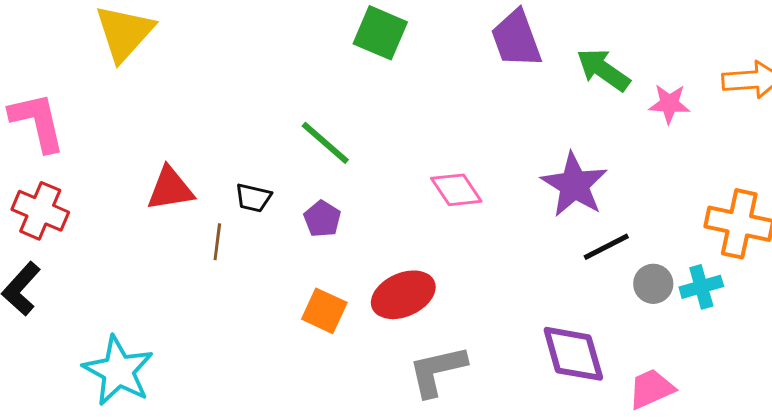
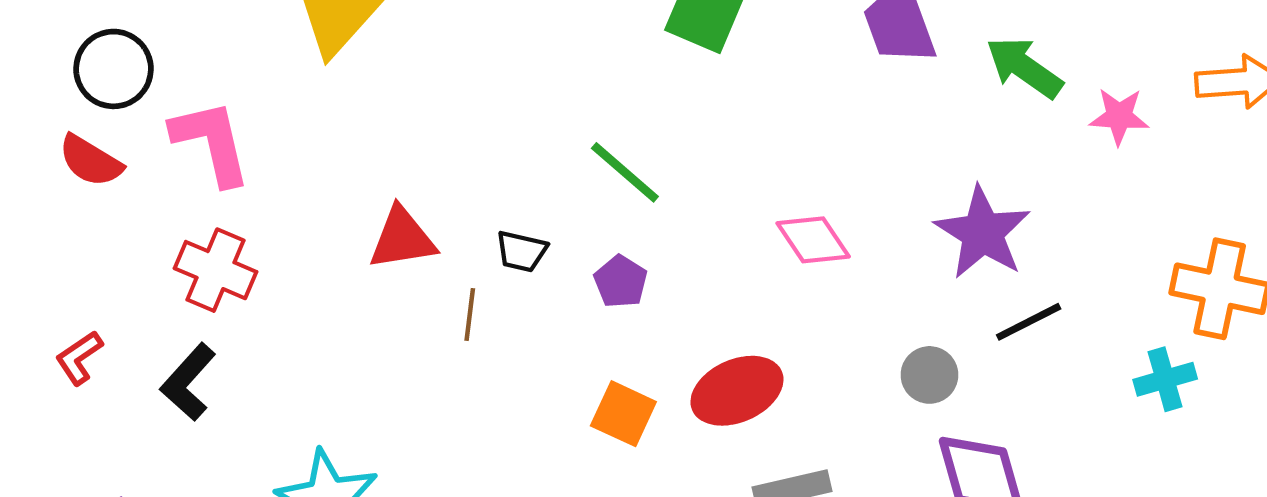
gray circle: (653, 284) -> (929, 375), moved

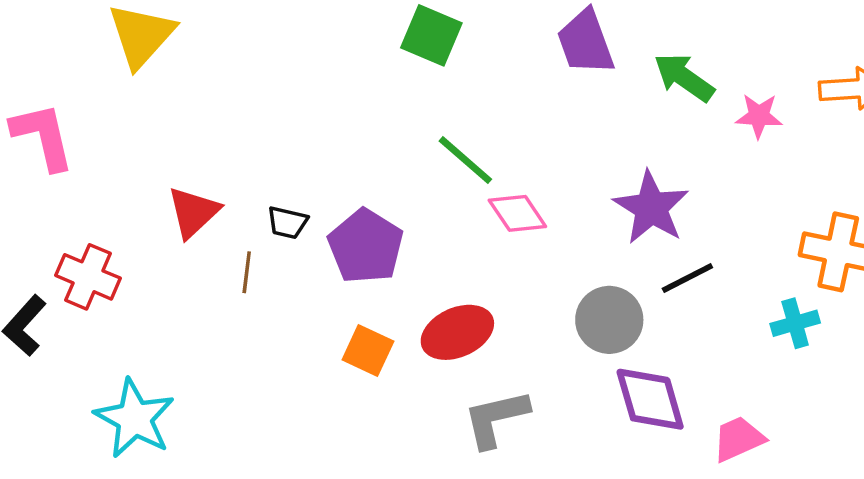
green line: (625, 172) -> (465, 160), moved
red triangle: (402, 238) -> (193, 212), turned -34
red cross: (215, 270) -> (88, 277), moved
purple pentagon: (621, 282) -> (366, 246), size x1.8
gray circle: (929, 375) -> (609, 320), size x1.5

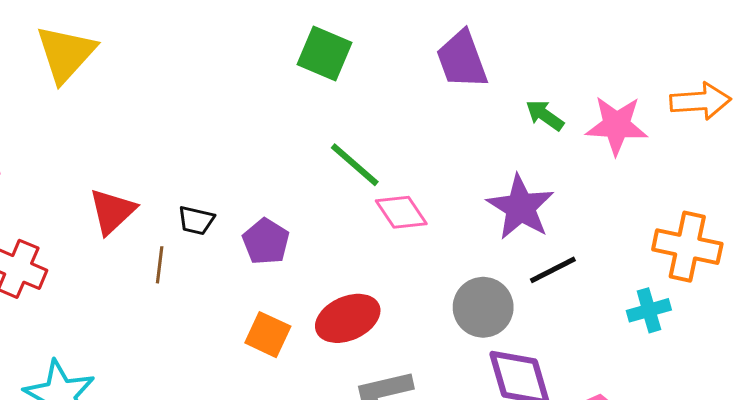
green arrow: (684, 77) -> (545, 115), moved, size x0.7
pink star: (759, 116) -> (617, 125), size x1.5
purple pentagon: (366, 246) -> (266, 242), size x0.7

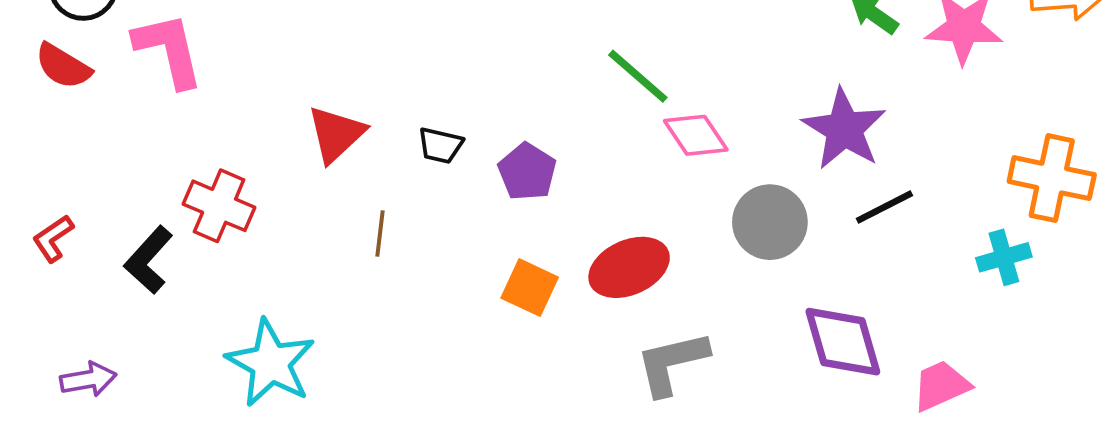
brown line: (160, 265) -> (380, 233), moved
gray circle: (483, 307) -> (770, 222), moved

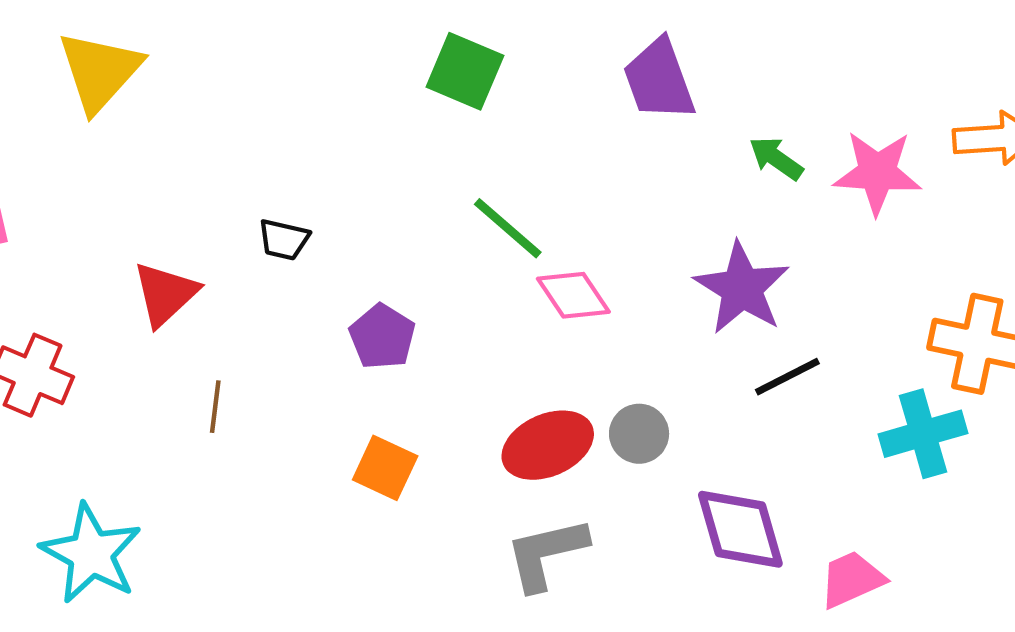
black trapezoid: (440, 145) -> (284, 240), moved
gray circle: (770, 222) -> (639, 434), moved, size x0.7
cyan cross: (1004, 257) -> (923, 434), size x1.4
red ellipse: (629, 267) -> (548, 445), moved

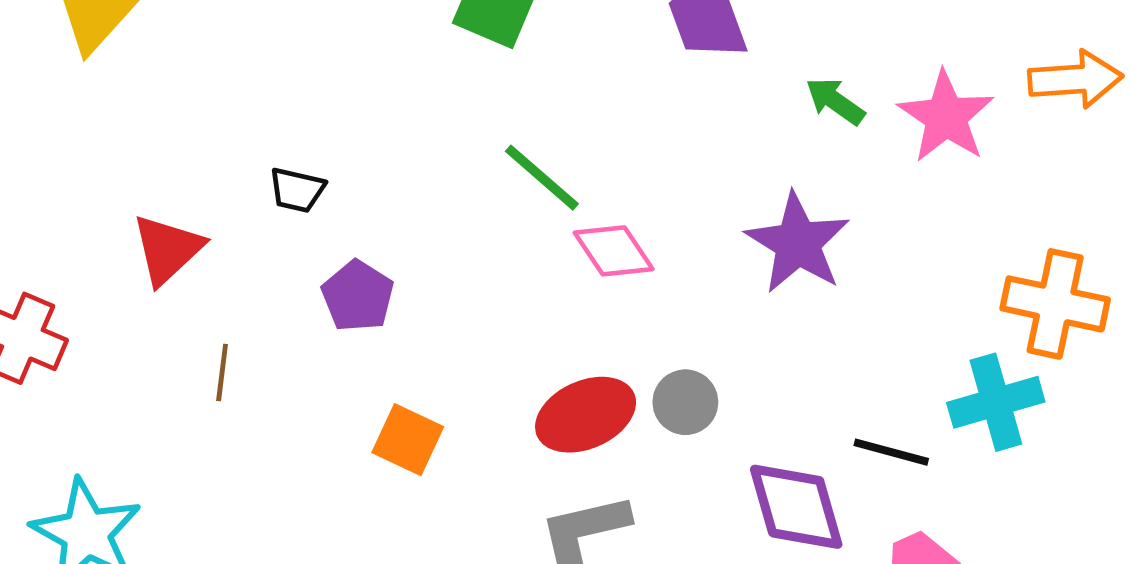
pink star: (877, 173) -> (946, 117), turned 30
purple pentagon: (382, 337) -> (358, 296), moved
black line: (787, 377) -> (891, 452), moved, turned 42

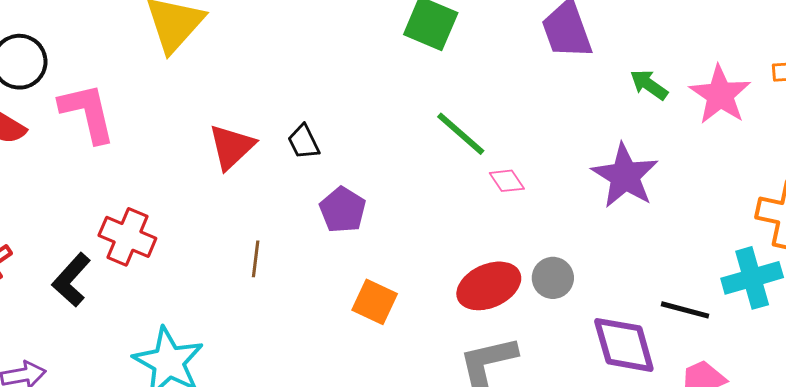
black trapezoid: (297, 190) -> (304, 142), turned 51
red triangle: (167, 249) -> (232, 147), moved
pink diamond: (614, 251) -> (507, 181), size x0.7

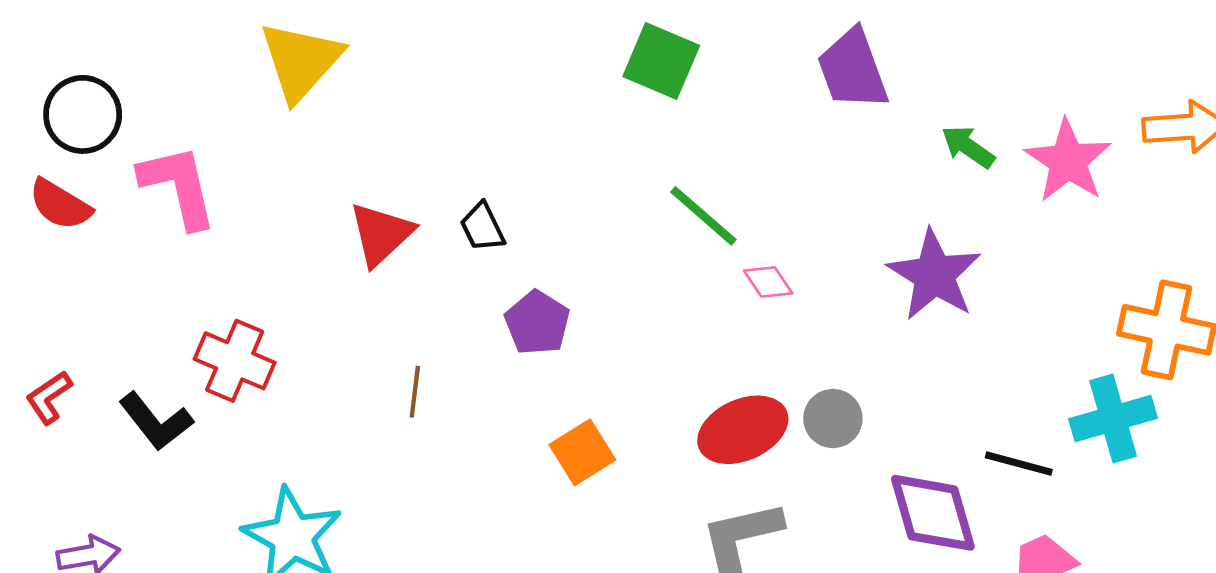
black L-shape: (71, 280) -> (156, 421), turned -80
orange square: (375, 302) -> (582, 452), turned 33

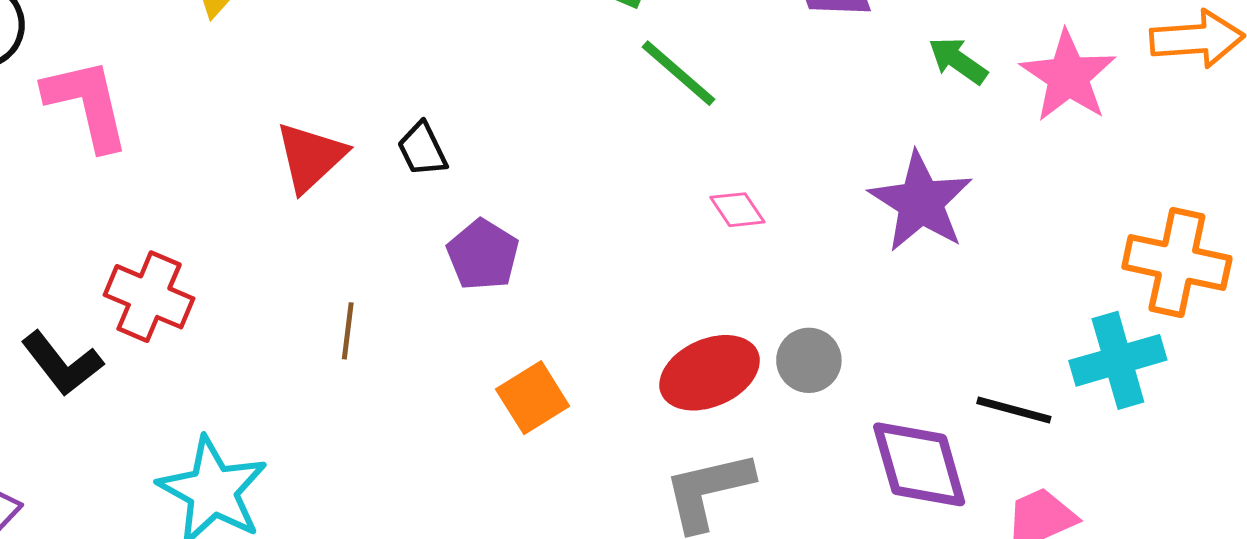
green line: (703, 216) -> (678, 73), moved

